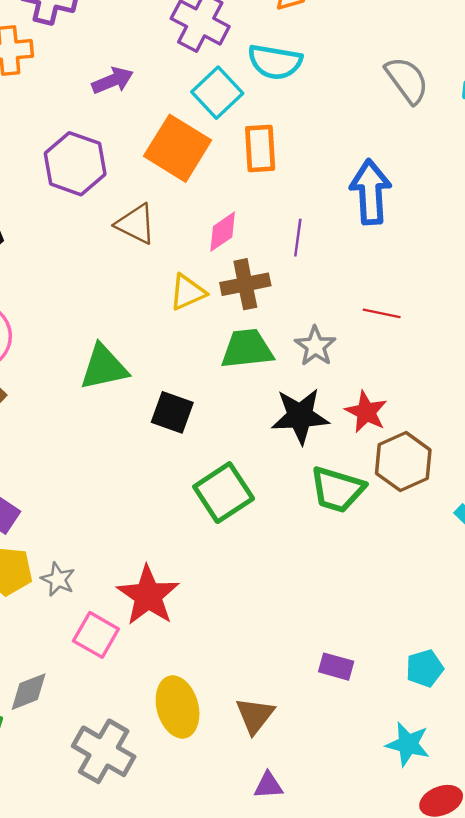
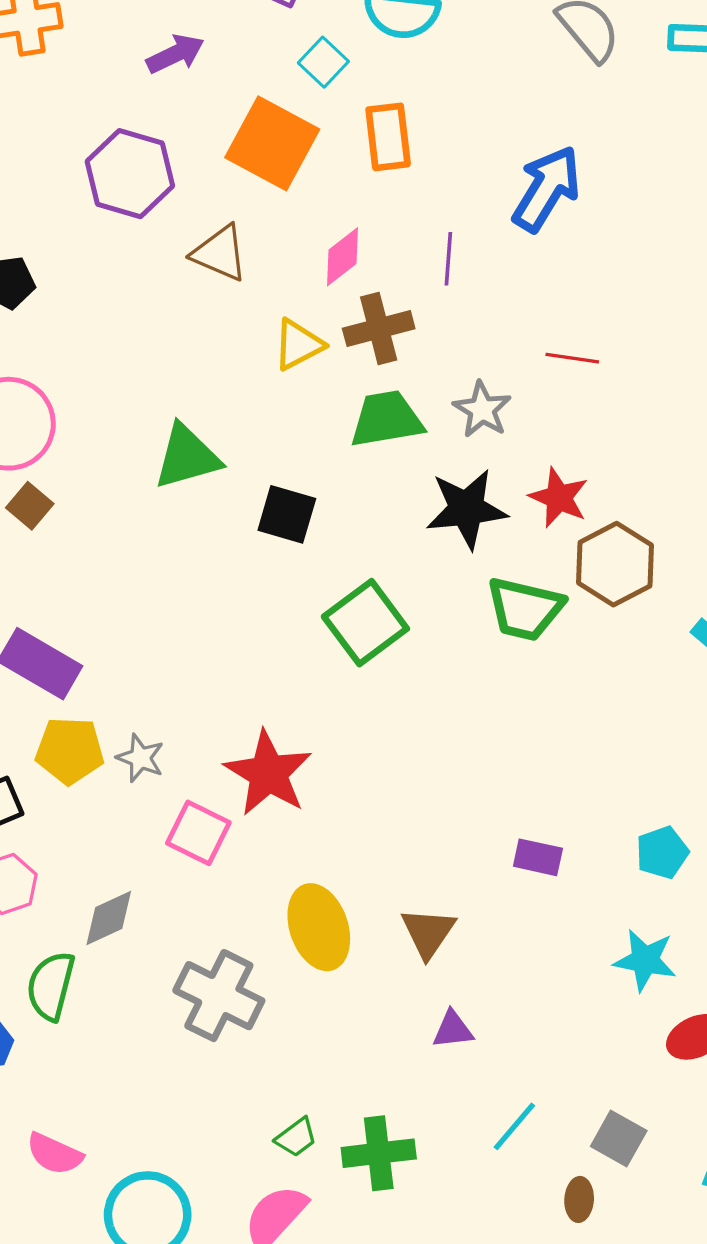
cyan square: (217, 93) -> (323, 62), size x0.7
blue arrow: (371, 192) -> (547, 189), turned 38

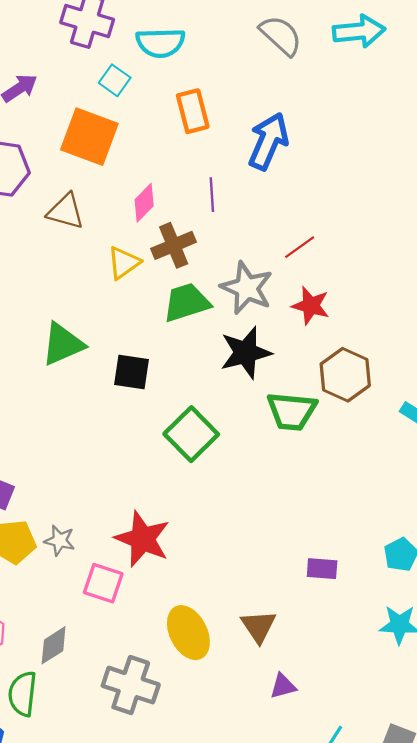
orange rectangle: (388, 137) -> (193, 111), moved
red line: (572, 358) -> (300, 247), turned -36
gray star: (482, 410) -> (247, 288), size x1.4
red star: (559, 498) -> (311, 306), moved

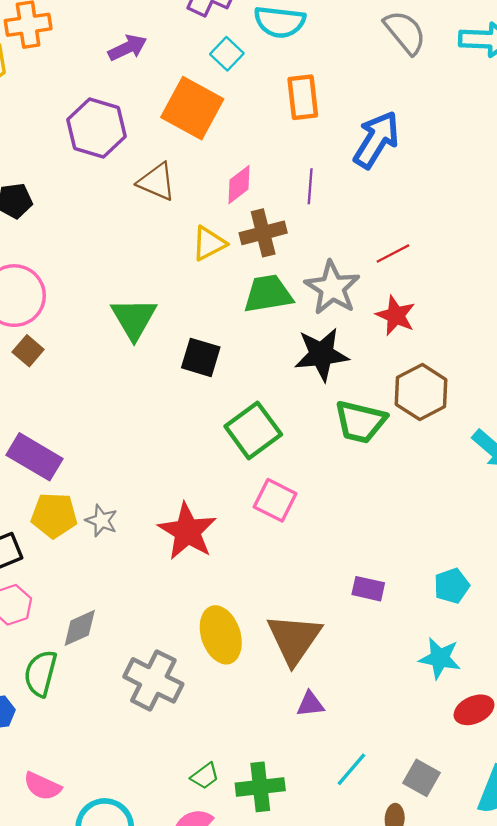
green triangle: (63, 344) -> (134, 318), turned -45
pink square: (103, 583) -> (275, 500), moved
brown triangle: (259, 626) -> (294, 639), size x1.5

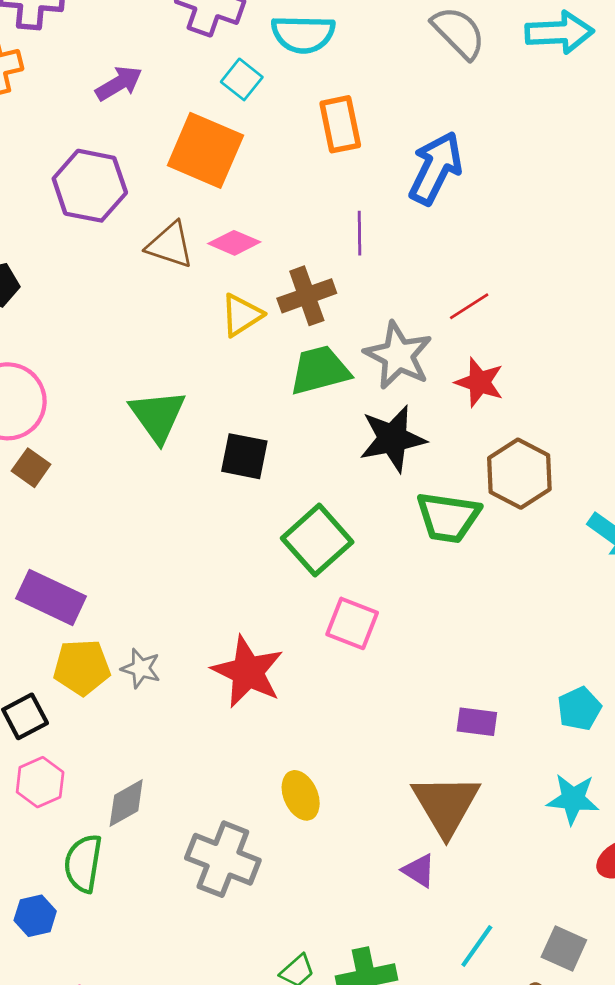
pink diamond: (239, 185) -> (234, 243), moved, turned 66
yellow ellipse: (221, 635) -> (301, 795), size x0.7
brown triangle: (294, 639) -> (446, 805), moved
purple triangle: (310, 704) -> (419, 870), turned 44

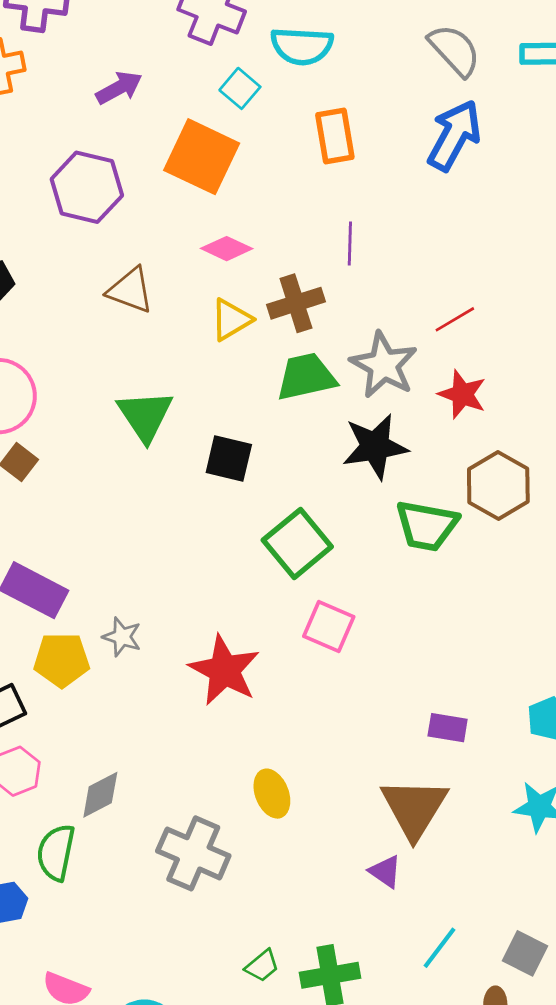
blue arrow: (436, 168) -> (454, 135), moved
brown triangle: (170, 245) -> (130, 290), moved
gray star: (141, 668) -> (122, 637), moved

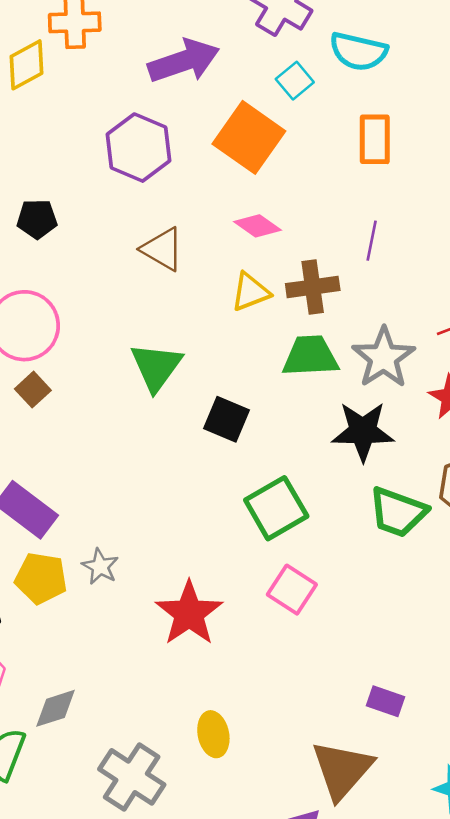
purple arrow: (119, 88) -> (184, 61), size x1.6

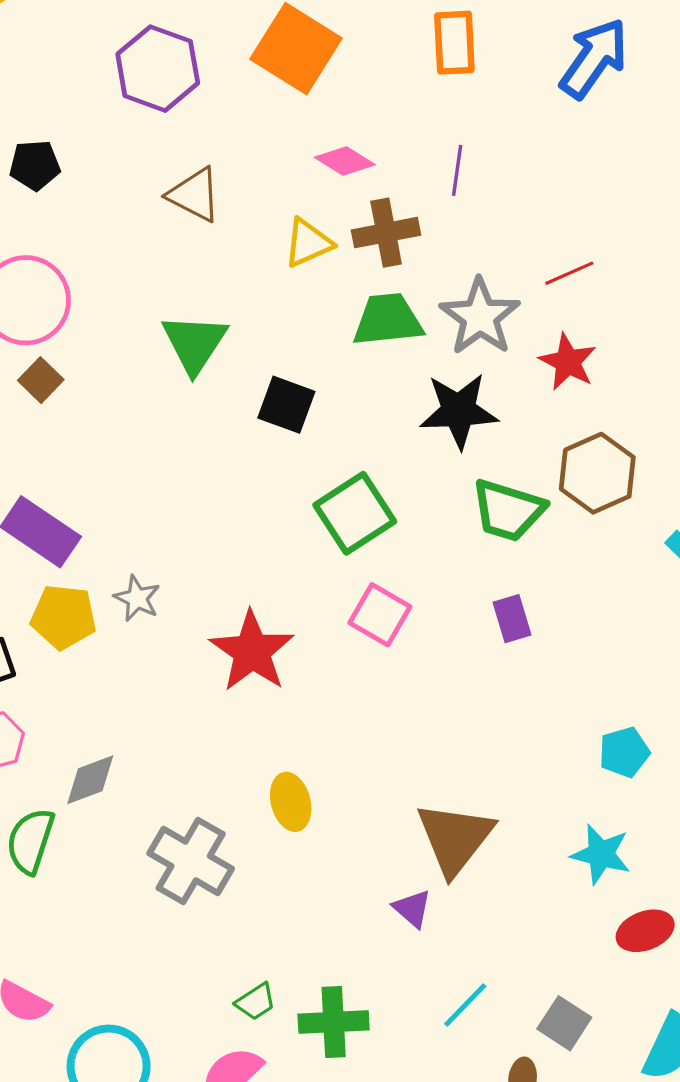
pink diamond: (257, 226) -> (345, 161), moved
purple rectangle: (385, 701) -> (512, 619), moved, turned 57

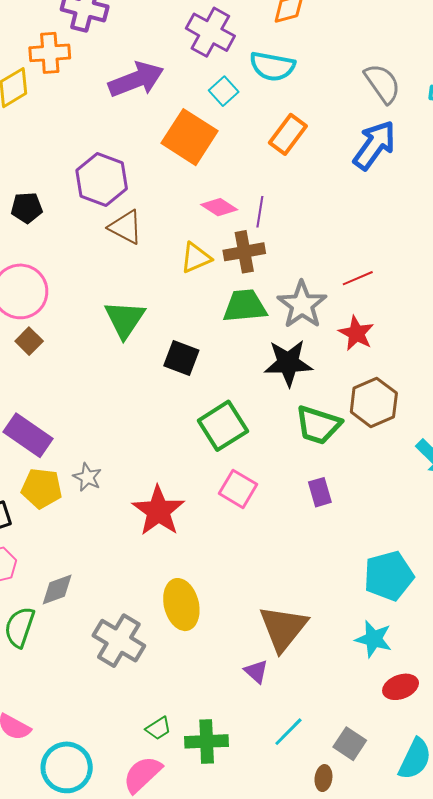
orange rectangle: (454, 43) -> (288, 134), turned 39
purple hexagon: (158, 69) -> (102, 179), moved
purple line: (457, 170) -> (260, 212), moved
cyan pentagon: (624, 752) -> (389, 576), size x1.6
yellow ellipse: (291, 802) -> (181, 605), size x1.4

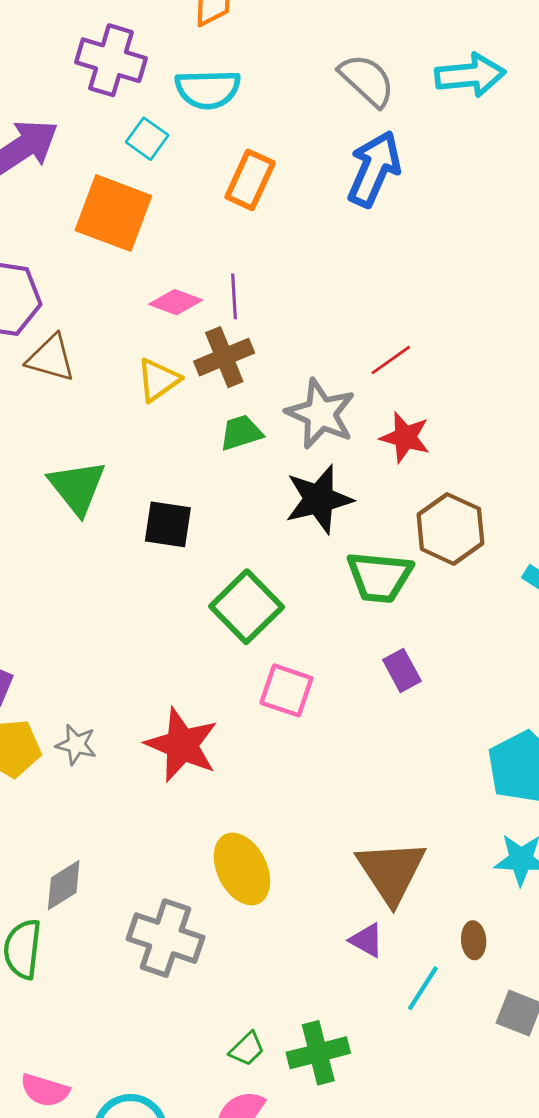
green trapezoid: (245, 306) -> (241, 433), size x0.7
gray star: (87, 477) -> (76, 745), moved
cyan line: (288, 732) -> (423, 988), moved
brown ellipse: (323, 778) -> (474, 940), moved

